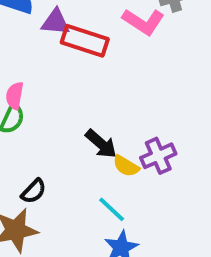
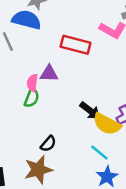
purple triangle: (56, 22) -> (49, 74), moved
yellow semicircle: (126, 166) -> (107, 124), size x1.6

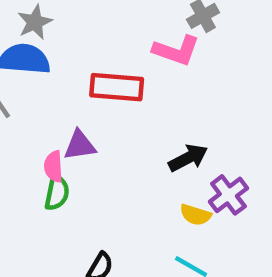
black arrow: (90, 111) -> (188, 158), moved, turned -55
yellow semicircle: (107, 124) -> (195, 215), size x0.6

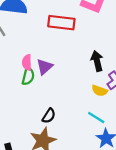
purple triangle: (80, 145) -> (45, 67), moved, turned -36
black arrow: (188, 158) -> (97, 61), turned -78

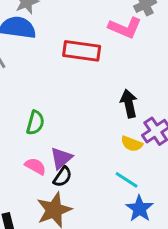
pink semicircle: (27, 62) -> (35, 166), moved, turned 119
purple triangle: (45, 67) -> (61, 158), moved

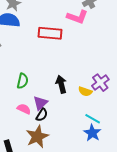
black arrow: (129, 104) -> (61, 84), moved
cyan line: (127, 180) -> (93, 119), moved

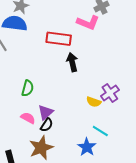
black arrow: (61, 84) -> (72, 62), moved
blue star: (92, 133) -> (87, 147), moved

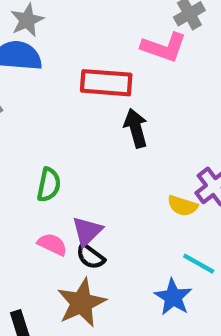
black semicircle: (47, 125) -> (90, 257), turned 96

